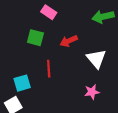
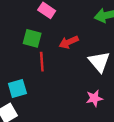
red line: (49, 69) -> (42, 62), moved

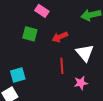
red line: (42, 62) -> (62, 66), moved

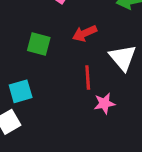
green square: (30, 34) -> (39, 44), moved
pink star: (81, 83) -> (104, 103), moved

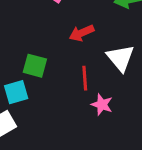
green square: (39, 44) -> (35, 66), moved
pink star: (104, 103) -> (102, 105), turned 30

